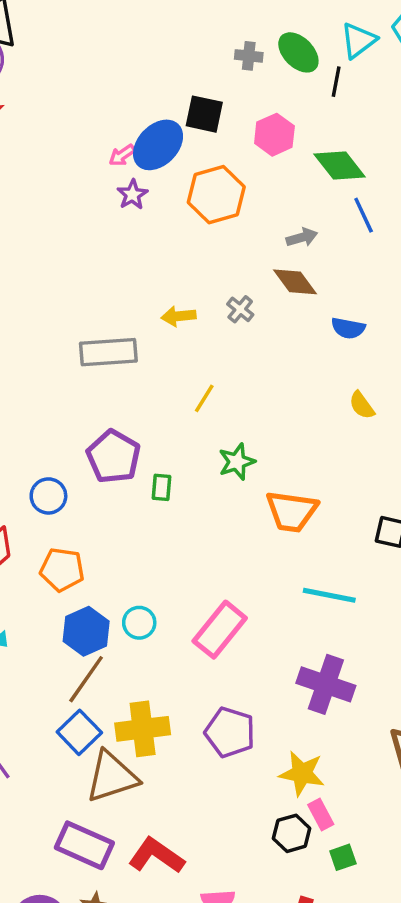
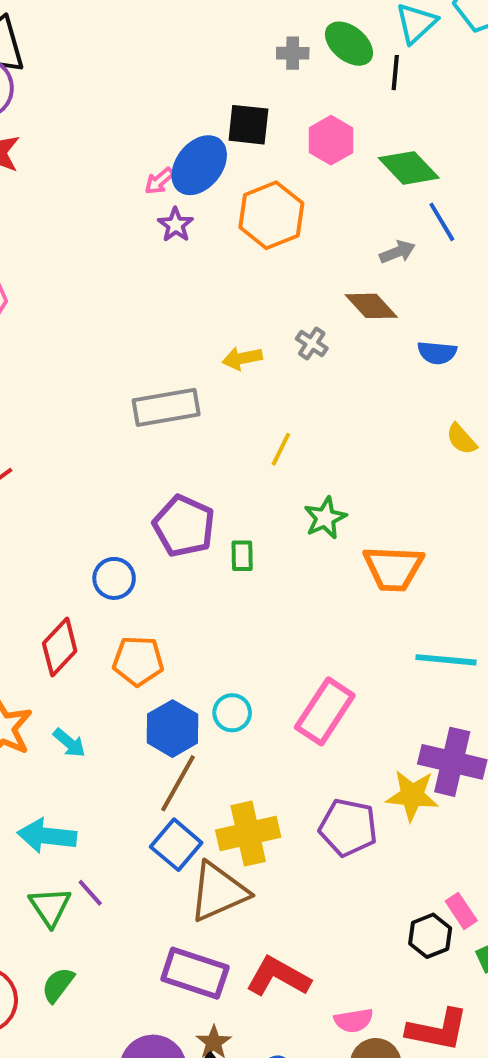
gray arrow: (302, 237) -> (397, 252), moved
yellow star: (302, 773) -> (412, 795), moved

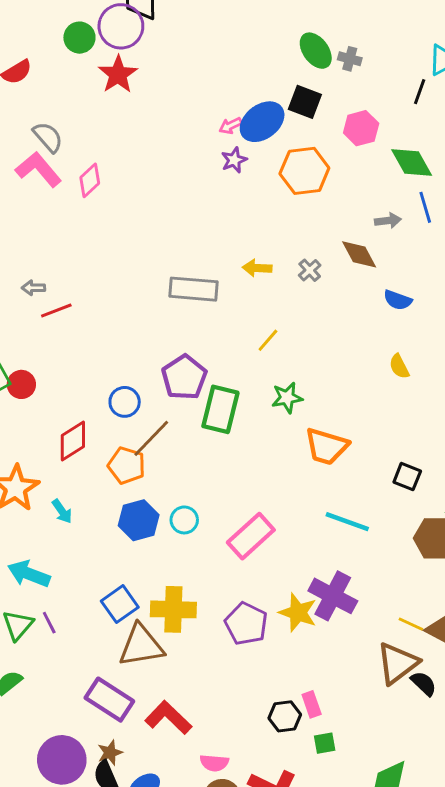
green ellipse: (349, 44) -> (316, 51), moved
green rectangle: (242, 556) -> (220, 409), size x2.0
brown line: (178, 783) -> (151, 438), moved

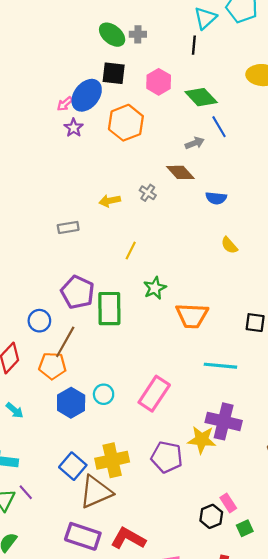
gray rectangle: (194, 289) -> (68, 227), size x0.6

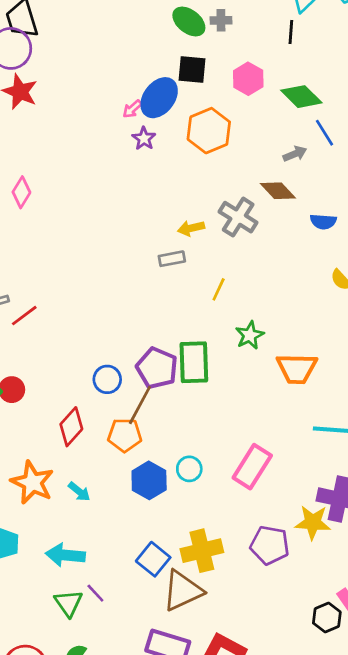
gray cross: (148, 193) -> (238, 217), size x1.8
gray rectangle: (68, 227) -> (172, 259), moved
purple pentagon: (78, 292) -> (157, 368), moved

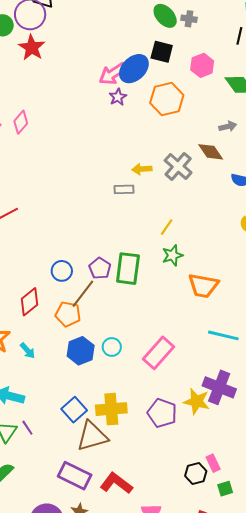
pink arrow: (132, 109) -> (113, 74), size x1.8
yellow line: (219, 289) -> (167, 227), moved
purple pentagon: (157, 368) -> (100, 268), size x0.7

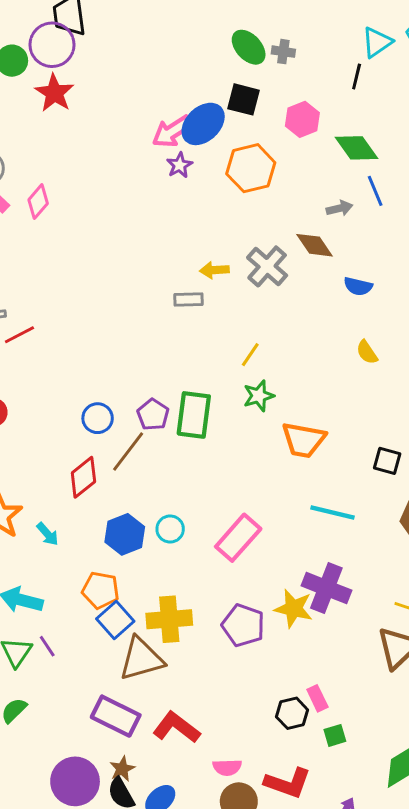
red diamond: (30, 302) -> (83, 477), moved
orange pentagon: (68, 314) -> (101, 590), moved

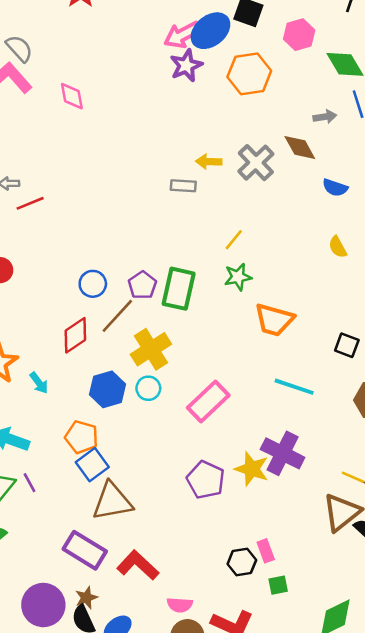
purple star: (180, 165) -> (186, 65), size x1.4
pink diamond: (38, 202) -> (72, 96), moved, turned -56
yellow cross: (169, 619) -> (151, 349), moved, turned -33

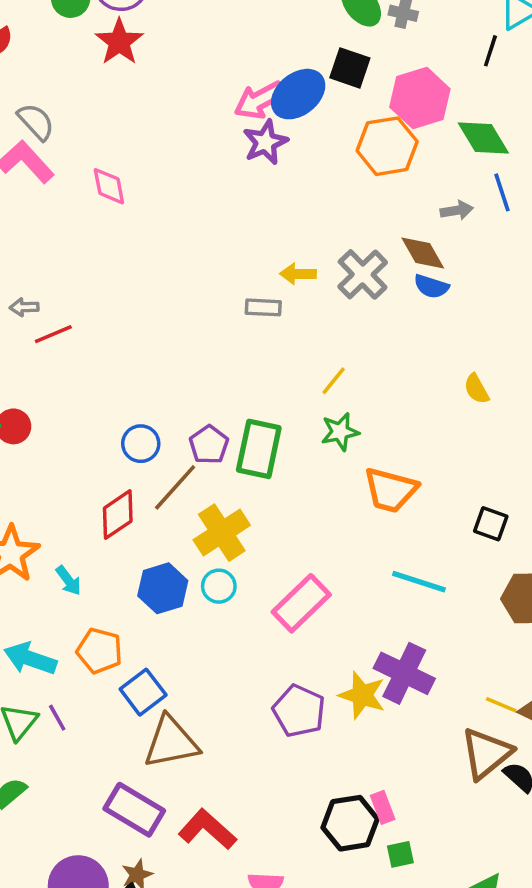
pink hexagon: (299, 35) -> (420, 98), size x1.4
orange hexagon: (249, 74) -> (387, 146), moved
blue semicircle: (335, 188) -> (431, 286), moved
orange pentagon: (82, 437) -> (99, 651), moved
black hexagon: (242, 562) -> (350, 823), size x1.4

